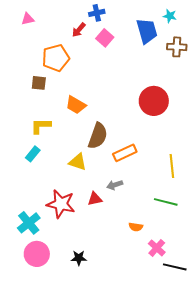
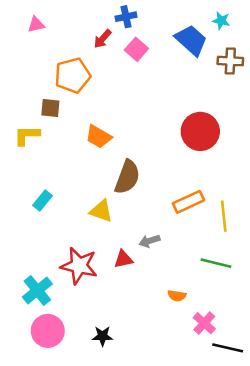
blue trapezoid: (147, 31) -> (191, 40), turned -32
yellow L-shape: (41, 126) -> (27, 135), moved
orange rectangle: (125, 153) -> (189, 202), moved

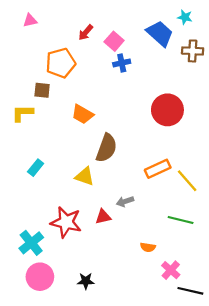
blue cross: (126, 17) -> (122, 63), moved
yellow line: (224, 216) -> (187, 181), turned -35

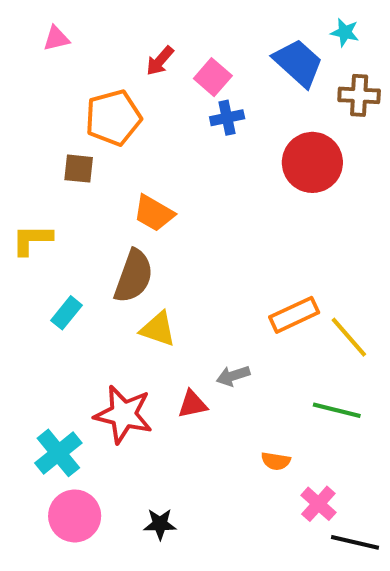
red circle: (167, 110) -> (312, 162), moved
yellow L-shape: (22, 113) -> (32, 240), moved
brown semicircle: (106, 148) -> (134, 276), moved

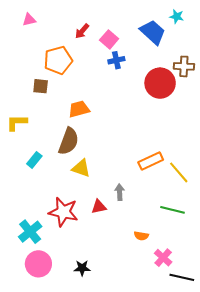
brown cross: (359, 95) -> (184, 66), moved
orange trapezoid: (154, 213) -> (79, 109), turned 135
gray arrow: (233, 376) -> (119, 192), turned 105

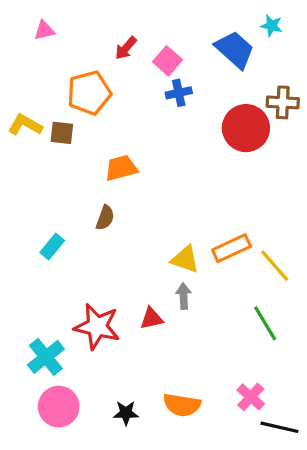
yellow L-shape: (17, 123) -> (25, 125), moved, turned 30
brown semicircle: (69, 141) -> (105, 218), size x0.6
yellow triangle: (81, 168) -> (185, 259), moved
green line: (172, 210) -> (265, 323), turned 45
orange semicircle: (141, 236) -> (182, 405), moved, size x1.6

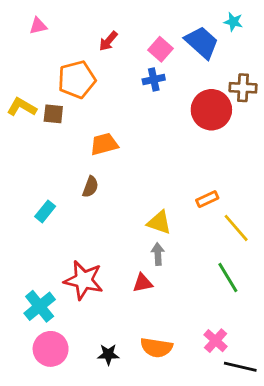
pink square: (168, 61) -> (161, 49), moved
orange rectangle: (232, 248) -> (207, 199), moved, size x0.7
red triangle: (152, 319) -> (143, 283), moved

